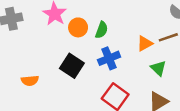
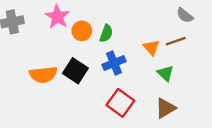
orange triangle: (145, 43) -> (151, 48), turned -42
orange semicircle: (30, 81) -> (43, 75), moved, size x1.5

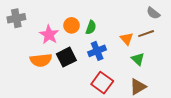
pink star: (57, 17) -> (49, 35), moved
black square: (75, 71) -> (66, 57), turned 30

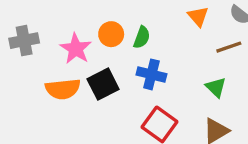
gray cross: (16, 18) -> (24, 41), moved
orange triangle: (127, 39) -> (198, 16), moved
blue cross: (97, 51) -> (151, 74), turned 36

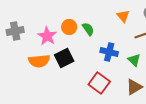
green semicircle: (142, 37) -> (88, 29), turned -56
blue cross: (151, 74) -> (109, 52), moved

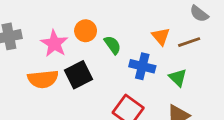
orange triangle: (123, 16) -> (161, 36), moved
green semicircle: (88, 29) -> (113, 45), moved

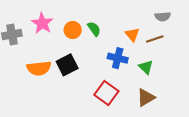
gray semicircle: (199, 14) -> (163, 17), turned -42
pink star: (54, 44) -> (42, 23), moved
green semicircle: (113, 45) -> (94, 29), moved

